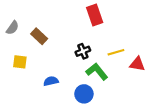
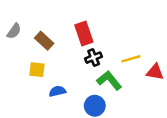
red rectangle: (95, 15) -> (84, 33), moved
yellow square: (20, 62) -> (37, 70), moved

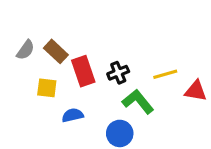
gray semicircle: (14, 31) -> (26, 50), moved
red rectangle: (84, 33) -> (83, 71), moved

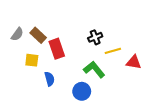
black cross: (118, 73) -> (95, 37), moved
blue semicircle: (73, 115) -> (49, 79), turned 88

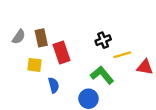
brown rectangle: (38, 35) -> (41, 38), turned 35

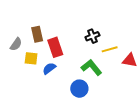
gray semicircle: (19, 37) -> (16, 44), moved
blue semicircle: (54, 85) -> (49, 68), moved, turned -112

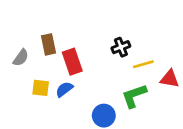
yellow square: (31, 58) -> (41, 88), moved
green L-shape: (91, 67) -> (134, 96), moved, turned -70

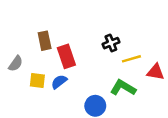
gray semicircle: (21, 58) -> (16, 64), moved
green L-shape: (134, 96) -> (123, 88), turned 50

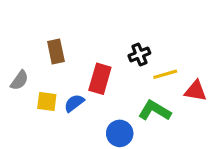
red rectangle: (66, 56) -> (100, 79), moved, turned 35

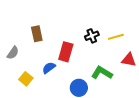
yellow line: (165, 74) -> (116, 37), moved
yellow square: (47, 102) -> (26, 79), moved, turned 32

